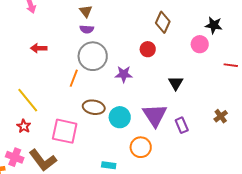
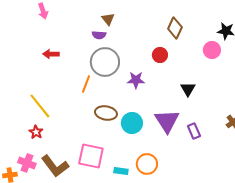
brown triangle: (86, 11) -> (108, 19), moved
pink square: (65, 131) -> (91, 156), moved
orange circle: (141, 147) -> (147, 164), moved

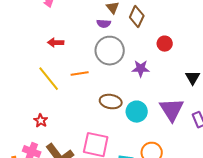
brown diamond: (175, 28) -> (137, 17), moved
orange line: (86, 84) -> (80, 74), moved, turned 60
yellow line: (40, 106) -> (49, 79), moved

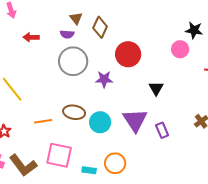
red arrow: (56, 43) -> (31, 37), moved
red circle: (165, 44) -> (128, 54), size x1.6
orange line: (80, 74) -> (43, 121), moved

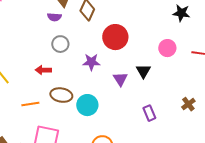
red arrow: (31, 37) -> (43, 70), moved
pink circle: (180, 49) -> (167, 48), moved
gray circle: (73, 61) -> (60, 44), size x0.6
purple triangle: (135, 120) -> (120, 79), moved, size x0.6

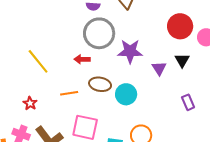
red circle: (115, 37) -> (180, 26), moved
gray circle: (60, 44) -> (99, 33), size x1.8
purple star: (91, 62) -> (130, 51), size x1.4

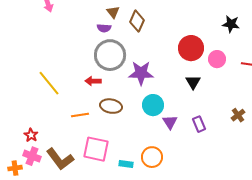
purple triangle: (159, 68) -> (170, 122), moved
cyan circle: (126, 94) -> (153, 105), moved
red star: (30, 103) -> (31, 135), moved

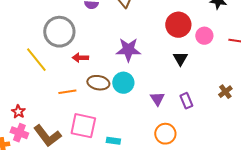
gray circle: (110, 55) -> (59, 32), moved
cyan circle: (153, 105) -> (123, 83), moved
orange circle: (152, 157) -> (165, 134), moved

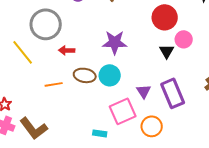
pink circle: (204, 36) -> (184, 39), moved
purple rectangle: (186, 101) -> (173, 93), size x1.8
pink square: (83, 126) -> (123, 111), moved, turned -36

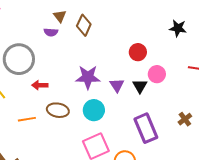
red circle: (165, 17) -> (138, 52), size x0.7
cyan circle: (110, 75) -> (94, 110), moved
purple triangle: (144, 91) -> (117, 85), moved

